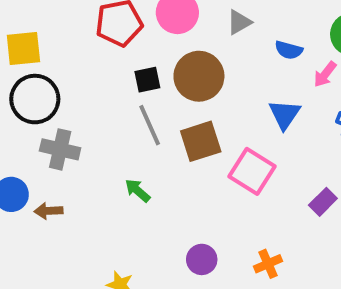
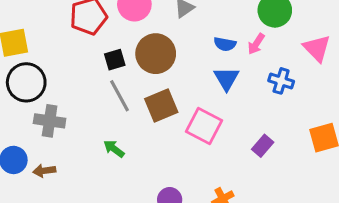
blue semicircle: (289, 50) -> (225, 44), moved

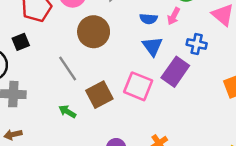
black square: (115, 60) -> (21, 42), moved
brown square: (161, 105) -> (99, 95), moved
purple rectangle: (263, 146) -> (175, 72), moved, size x1.6

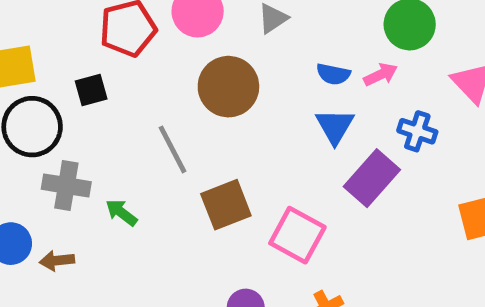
pink arrow: (174, 16) -> (381, 75), turned -150
pink square: (138, 86) -> (297, 235), moved
green arrow: (67, 112) -> (121, 213), moved

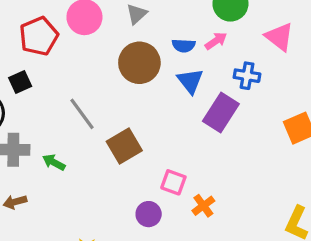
brown circle: (228, 87) -> (139, 63), moved
pink square: (297, 235) -> (173, 182), moved, size x0.7

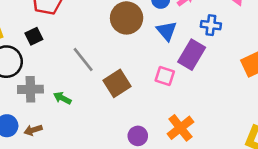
pink square: (173, 182) -> (165, 76), moved
orange cross: (203, 206) -> (180, 128), size x1.5

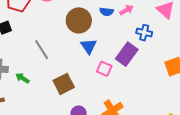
blue triangle: (167, 31) -> (89, 46), moved
brown square: (117, 83) -> (64, 84), moved

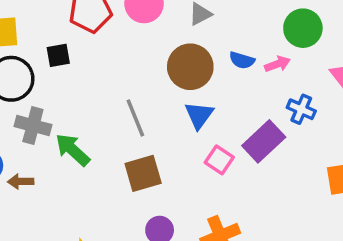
gray line: (42, 50) -> (135, 118), moved
green arrow: (22, 78) -> (73, 150), size x1.5

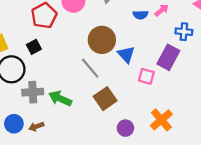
brown circle: (190, 67) -> (102, 40), moved

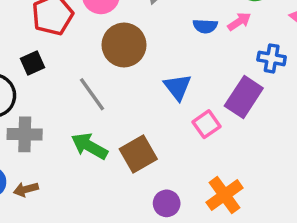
brown circle: (102, 40) -> (124, 45), moved
gray line: (90, 68) -> (92, 94), moved
pink square: (146, 76) -> (206, 124), turned 35
green arrow: (60, 98) -> (89, 146), moved

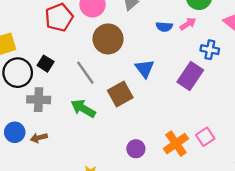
black square: (32, 63) -> (46, 64), moved, turned -35
pink square: (206, 124) -> (205, 137), moved
brown square: (138, 154) -> (120, 94), moved

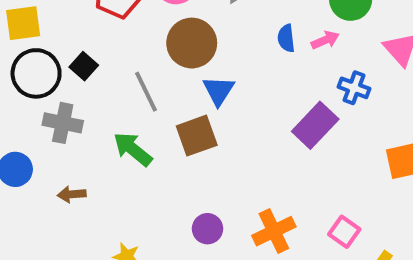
blue semicircle: (164, 27) -> (286, 38), turned 70
blue triangle: (145, 68) -> (219, 91), moved
pink square: (205, 137) -> (344, 232), moved, turned -30
brown arrow: (39, 138) -> (72, 194), moved

